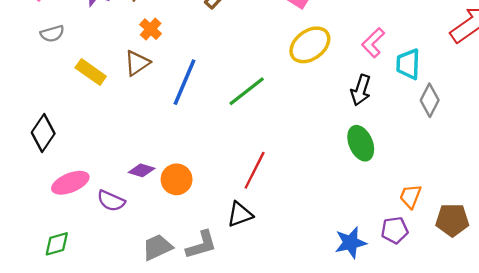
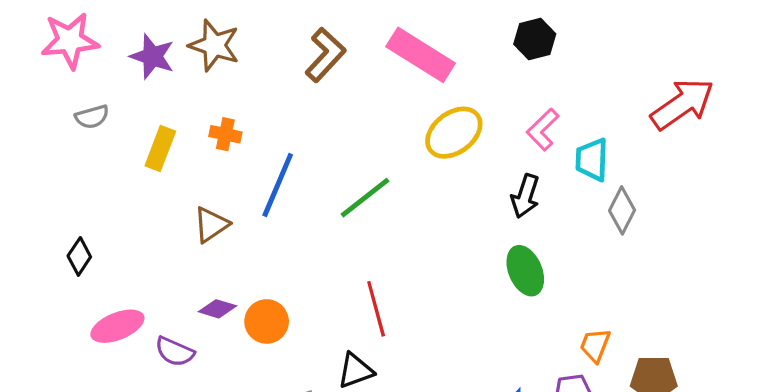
orange cross: (151, 29) -> (225, 134), moved, turned -30
brown triangle: (137, 63) -> (211, 225), moved
yellow rectangle: (91, 72) -> (160, 148), moved, turned 76
black diamond: (43, 133) -> (79, 256), size x0.7
red line: (255, 170) -> (376, 309), turned -42

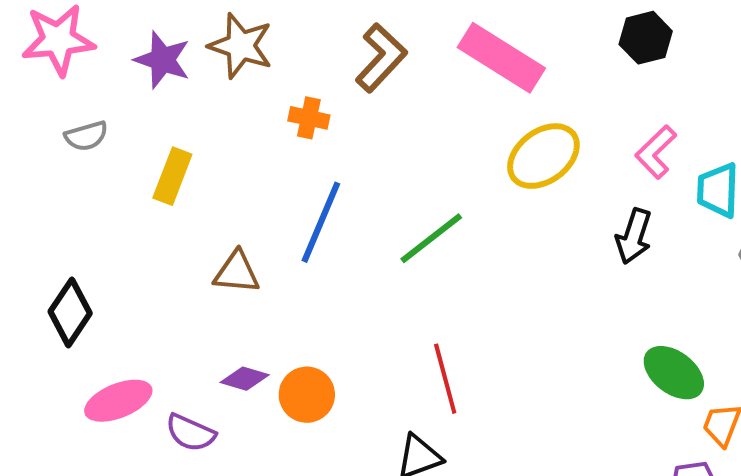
orange cross: (225, 134) -> (309, 118), moved
brown triangle: (211, 225) -> (237, 272), turned 39
black diamond: (79, 256) -> (70, 312), size x1.4
green ellipse: (525, 271) -> (674, 373), moved, turned -30

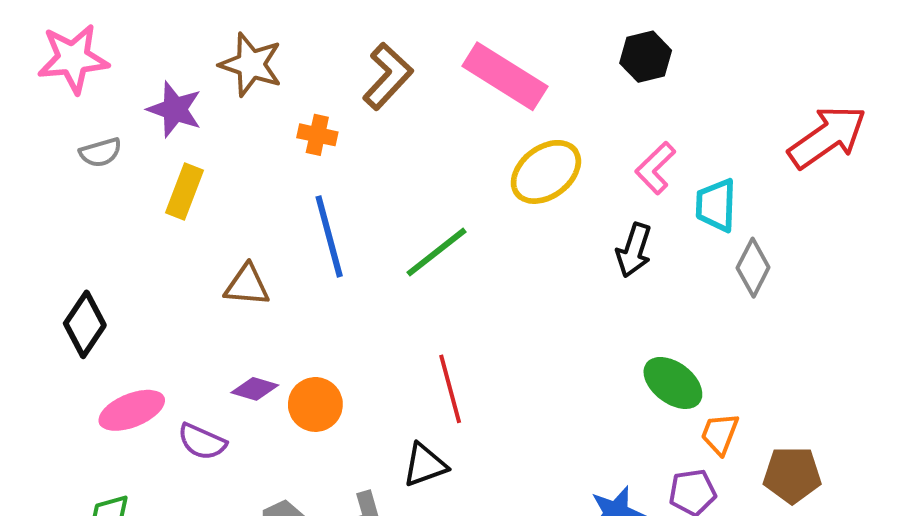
purple star: (162, 60) -> (175, 109), moved
blue line: (321, 222) -> (329, 236), turned -38

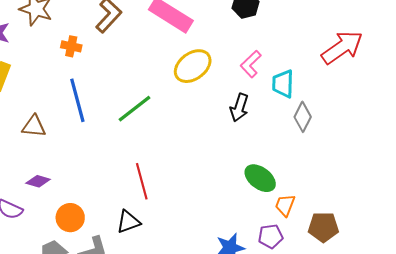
orange circle: (315, 404) -> (70, 218), moved

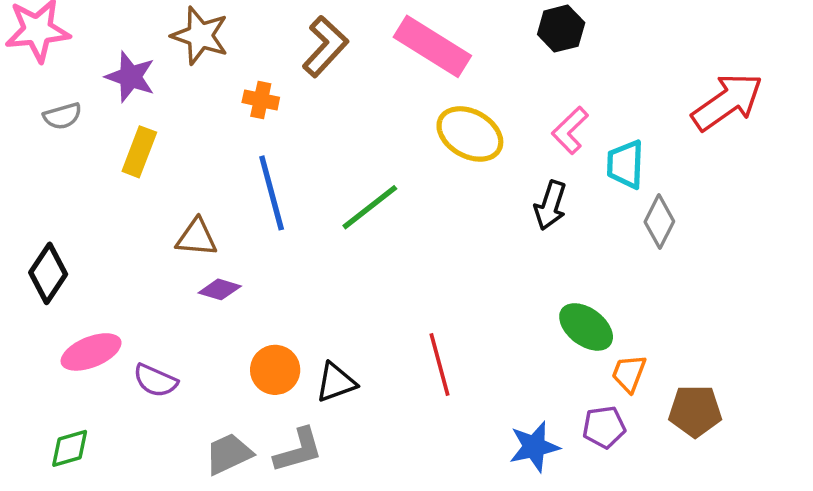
yellow ellipse: (193, 66) -> (470, 134), turned 66
purple diamond: (38, 181) -> (220, 289), moved
red line: (142, 181) -> (440, 364), moved
orange circle: (70, 218) -> (275, 370), moved
black triangle: (128, 222) -> (336, 382), moved

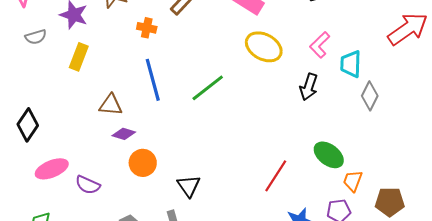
red line: (440, 364) -> (276, 176), moved, turned 48
orange circle: (275, 370) -> (143, 163), moved
black triangle: (336, 382) -> (189, 186), turned -45

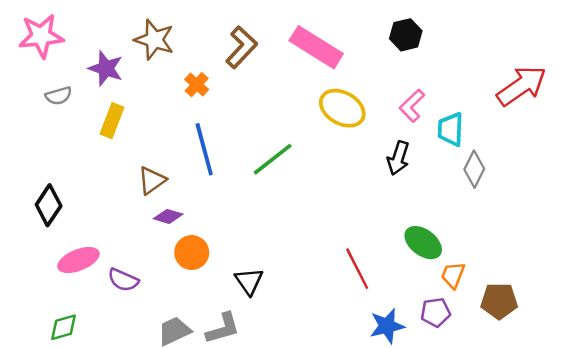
orange cross: (147, 28) -> (197, 85), turned 30
brown triangle: (111, 105) -> (152, 180), turned -40
red line: (276, 176) -> (357, 269), turned -60

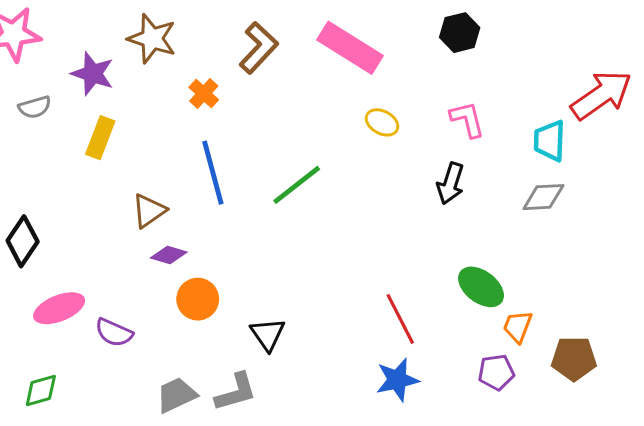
pink L-shape: (412, 106) -> (467, 119), turned 120
yellow ellipse: (342, 108) -> (382, 122), size x0.6
cyan trapezoid: (451, 129) -> (550, 141), moved
gray diamond: (474, 169) -> (543, 197), turned 60
blue star: (387, 326) -> (397, 380), moved

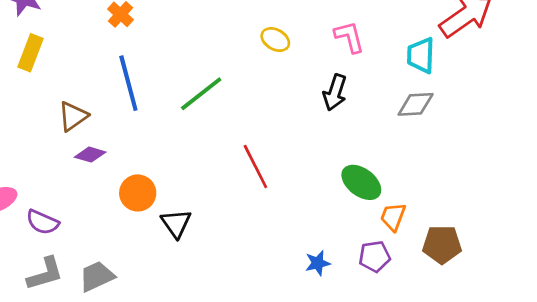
orange circle: (198, 299) -> (138, 193), moved
red line: (400, 319) -> (255, 167), moved
blue star: (397, 380) -> (318, 263), moved, size x0.7
gray L-shape: (236, 392) -> (45, 274), moved

